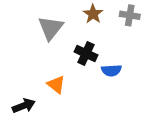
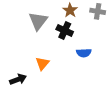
black cross: (86, 53) -> (65, 31), moved
orange triangle: (56, 85) -> (42, 63), turned 32

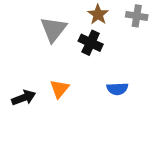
blue semicircle: (84, 53) -> (117, 89), moved
black arrow: (18, 79) -> (24, 98), moved

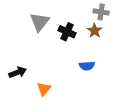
brown star: (98, 14) -> (95, 31), moved
orange triangle: (59, 89) -> (44, 89), moved

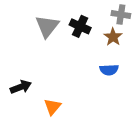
black cross: (67, 32) -> (80, 26), moved
blue semicircle: (87, 66) -> (109, 70), moved

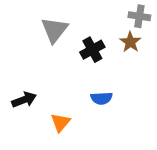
black cross: (80, 26) -> (92, 50), moved, turned 36
blue semicircle: (109, 70) -> (101, 98), moved

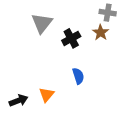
blue semicircle: (101, 98) -> (78, 76), turned -105
black arrow: (24, 100) -> (18, 101), moved

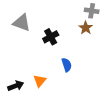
gray triangle: (42, 23) -> (22, 23), moved, turned -48
black cross: (71, 38) -> (51, 37), moved

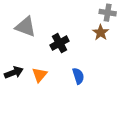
orange triangle: (40, 81) -> (40, 75), moved
black arrow: (16, 86) -> (14, 72), moved

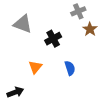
gray cross: (108, 13) -> (78, 11), moved, turned -32
black arrow: (14, 72) -> (15, 92), moved

